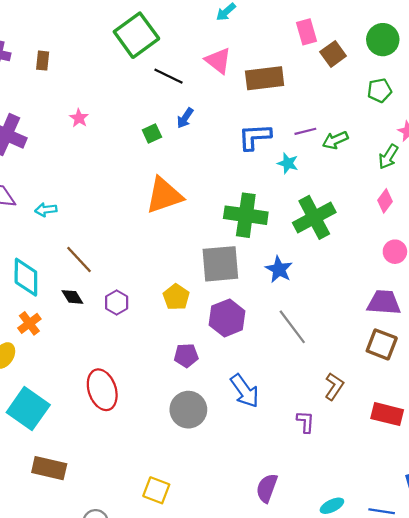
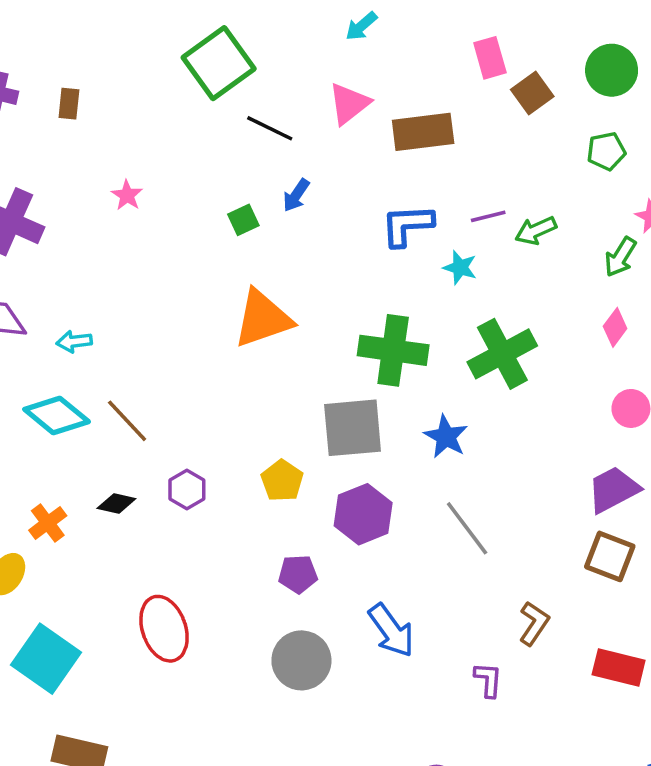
pink triangle: (218, 61) -> (349, 104), turned 44
cyan diamond: (26, 277) -> (57, 416), moved, turned -51
black diamond: (72, 297) -> (116, 504), moved, turned -45
purple trapezoid: (384, 302) -> (613, 490), turned -32

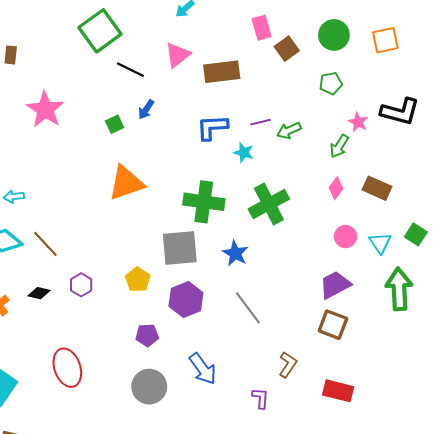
pink star: (127, 195) -> (45, 109), size x2.0

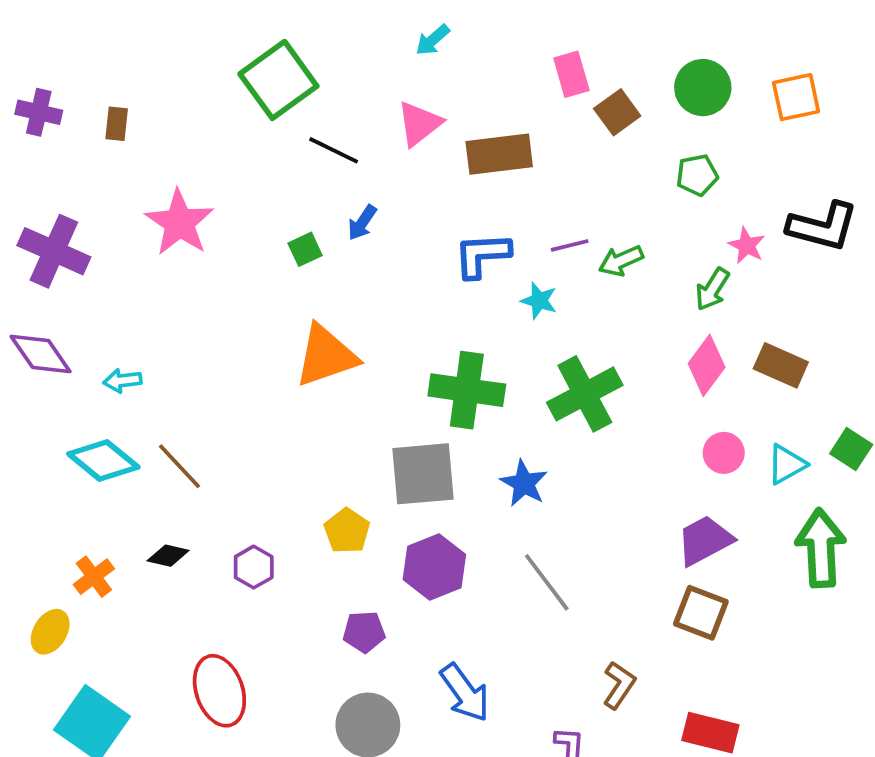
pink diamond: (336, 188) -> (707, 365), size x1.4
cyan triangle: (380, 243) -> (787, 464), turned 35
purple hexagon: (81, 285) -> (254, 567), moved

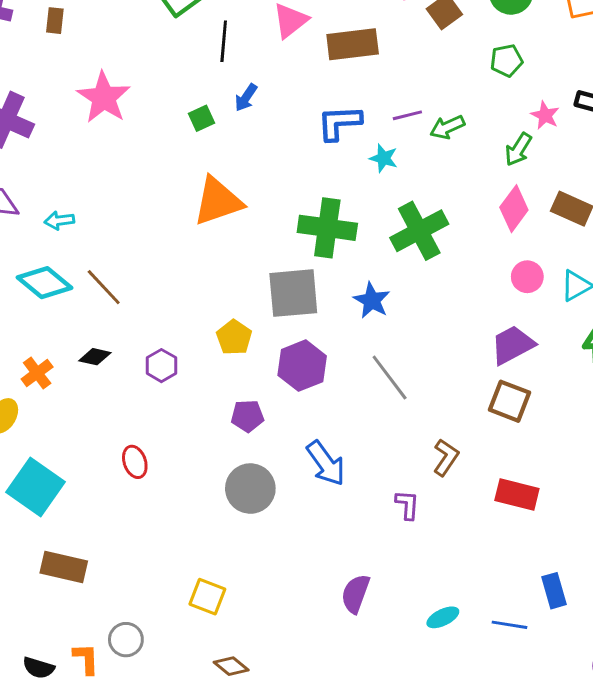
black line: (334, 150) -> (224, 41), turned 69
red ellipse: (219, 691) -> (135, 462), size x0.6

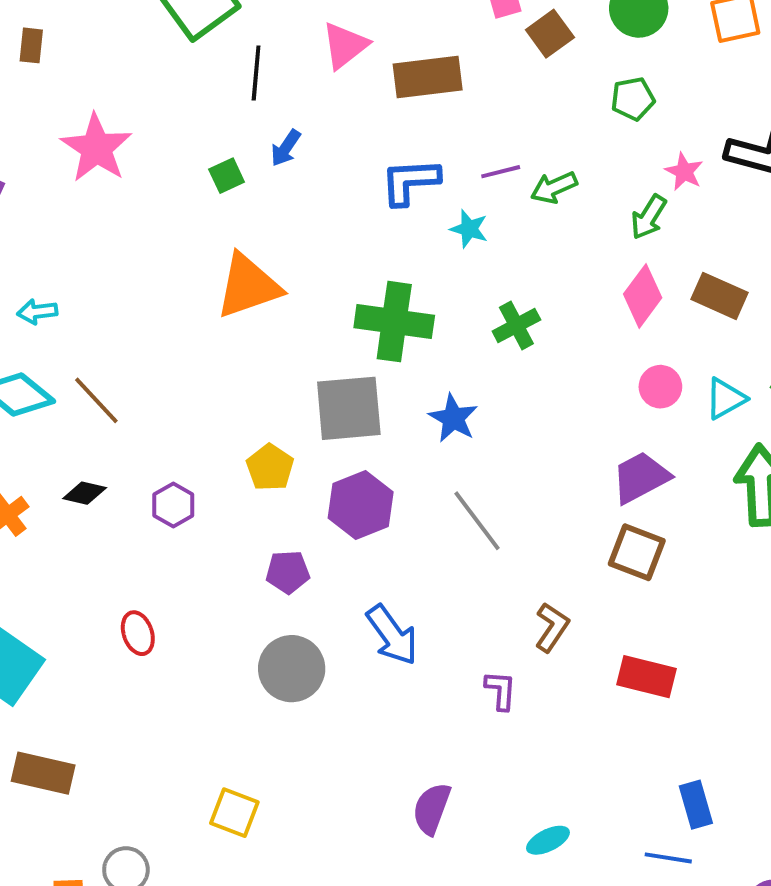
green cross: (419, 231) -> (516, 326), size x0.6
blue line: (510, 625) -> (668, 858), moved

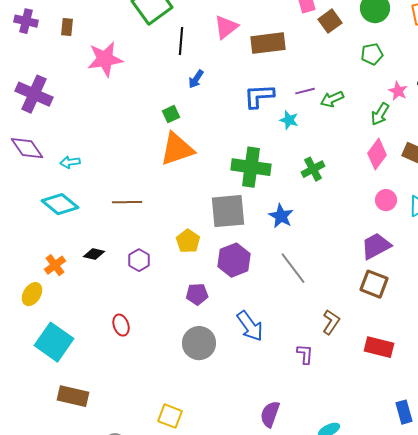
pink star: (96, 148) -> (105, 59), moved, turned 30
green square: (227, 176) -> (171, 114), moved
brown line: (96, 400) -> (127, 202), moved, turned -48

